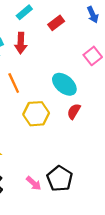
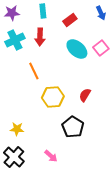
cyan rectangle: (24, 12) -> (43, 11), turned -56
cyan ellipse: (64, 84) -> (77, 49), moved
black pentagon: (60, 179) -> (73, 127), moved

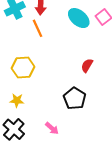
orange line: (34, 71) -> (37, 28), moved
yellow hexagon: (53, 97) -> (23, 68), moved

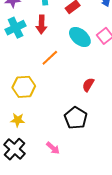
orange line: (37, 28) -> (50, 58), moved, turned 72

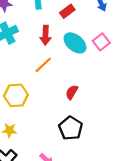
red arrow: (41, 25) -> (45, 35), moved
red semicircle: (88, 85) -> (72, 92), moved

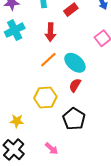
cyan ellipse: (75, 43) -> (75, 63), moved
yellow hexagon: (16, 95) -> (45, 97), moved

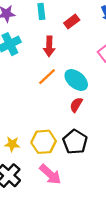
yellow hexagon: (45, 97) -> (44, 142), moved
pink arrow: (51, 149) -> (50, 174), size x1.5

